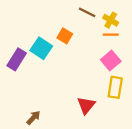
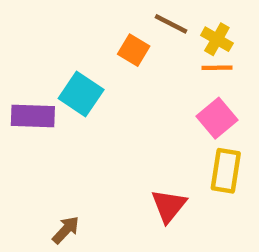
orange square: (65, 36) -> (134, 50), moved
purple rectangle: (17, 59) -> (33, 116), turned 60

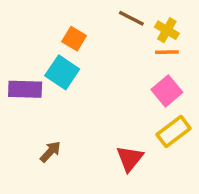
orange square: (134, 50) -> (74, 39), moved
yellow rectangle: (226, 171) -> (174, 131), turned 44
brown arrow: (66, 230) -> (50, 152), moved

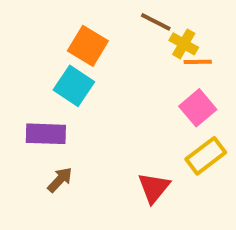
yellow cross: (167, 30) -> (184, 44), moved
orange square: (74, 39) -> (88, 46), size x1.4
purple rectangle: (25, 89) -> (46, 134), moved

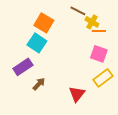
pink square: (198, 108) -> (99, 54), turned -30
purple rectangle: (46, 134) -> (23, 67), turned -36
brown arrow: (60, 180) -> (39, 84), moved

